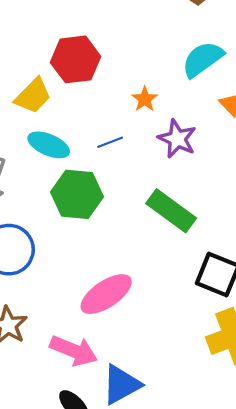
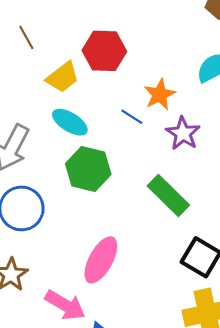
orange star: (145, 99) -> (160, 95), size x1.4
blue line: (110, 142) -> (132, 117), moved, turned 45
pink ellipse: (106, 294) -> (101, 260), turned -36

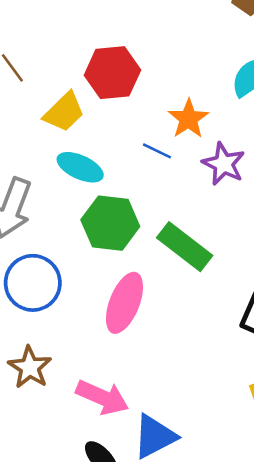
green rectangle: (168, 195) -> (185, 247), moved
pink ellipse: (101, 260) -> (124, 303), moved

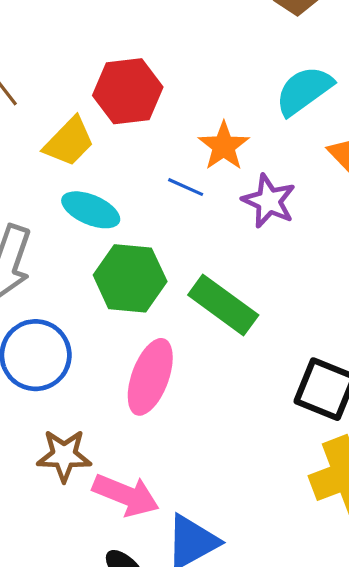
brown star: (30, 367) -> (64, 456), moved, turned -30

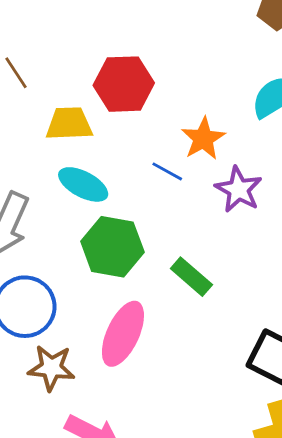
yellow trapezoid: (69, 142) -> (69, 124), turned -141
green rectangle: (223, 305) -> (191, 277), size x0.7
brown star: (64, 456) -> (51, 368), moved

